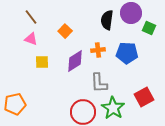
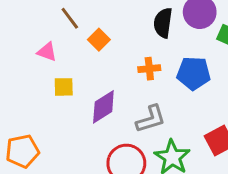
brown line: (31, 17) -> (70, 18), moved
purple diamond: (75, 61) -> (103, 107), moved
gray L-shape: (99, 83) -> (151, 119), turned -105

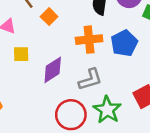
orange cross: (149, 69) -> (89, 40), size x1.5
blue pentagon: (194, 73) -> (124, 43), turned -30

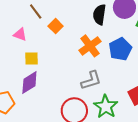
orange cross: (89, 40) -> (90, 46), turned -30
purple diamond: (53, 70) -> (29, 83), moved

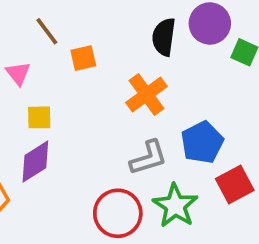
orange square: (56, 26) -> (83, 58), turned 32
pink triangle: (20, 34) -> (18, 73), turned 32
blue pentagon: (120, 49) -> (202, 142), moved

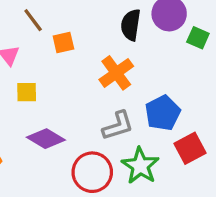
purple diamond: (35, 162) -> (46, 139), moved, turned 63

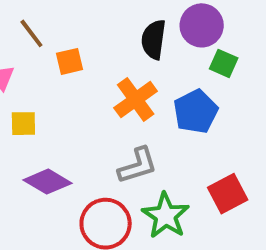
green square: (198, 38) -> (224, 63), moved
blue pentagon: (163, 113) -> (196, 112), moved

